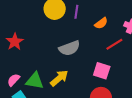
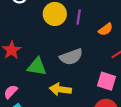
yellow arrow: (59, 78) -> (60, 89), turned -132
green triangle: (35, 81) -> (37, 67), moved

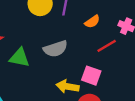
yellow arrow: (60, 89) -> (68, 86), moved

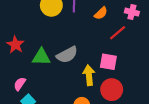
gray semicircle: (55, 49) -> (67, 55), moved
yellow arrow: (68, 86) -> (89, 75), turned 84

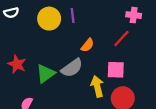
orange semicircle: (101, 13) -> (87, 45), moved
green triangle: (41, 57) -> (45, 74), turned -30

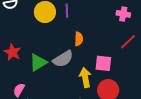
red line: (121, 38) -> (128, 42), moved
orange semicircle: (87, 45) -> (79, 39), turned -40

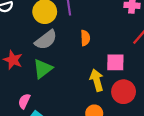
gray semicircle: (63, 59) -> (46, 40), moved

